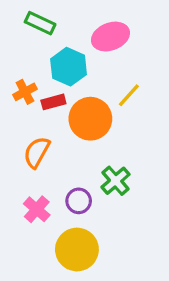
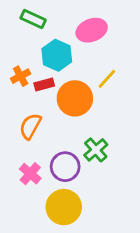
purple circle: (79, 201) -> (65, 167), size x1.4

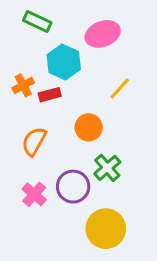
orange circle: (75, 98) -> (89, 127), moved, size x0.7
yellow circle: (64, 207) -> (106, 229), moved

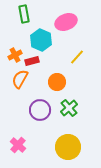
green rectangle: (37, 22) -> (24, 14), turned 54
orange semicircle: (34, 141) -> (20, 79), moved
purple circle: (73, 187) -> (40, 110), moved
pink cross: (34, 194) -> (18, 145), moved

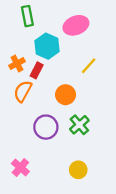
red rectangle: (32, 61) -> (37, 70), turned -48
yellow circle: (68, 147) -> (78, 170), size x0.6

